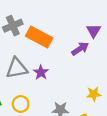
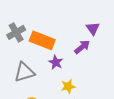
purple star: (41, 72) -> (56, 62), moved
yellow star: (94, 94) -> (68, 86), moved

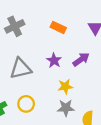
orange rectangle: (42, 40) -> (58, 27), moved, size x0.6
purple arrow: (82, 47) -> (81, 59), moved

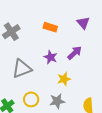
gray star: (66, 108) -> (57, 101), moved

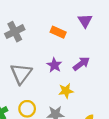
purple triangle: (83, 23) -> (85, 21), moved
gray triangle: (22, 69) -> (21, 74), turned -40

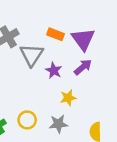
purple triangle: (85, 21) -> (83, 39), moved, size x1.5
gray triangle: (21, 74) -> (32, 55), moved

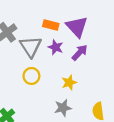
purple star: (54, 70) -> (56, 47), moved
yellow circle: (27, 120) -> (31, 76), moved

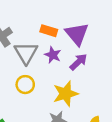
yellow star: (69, 83) -> (66, 94), size x1.5

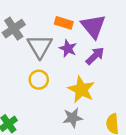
yellow star: (66, 94) -> (81, 89), turned -30

